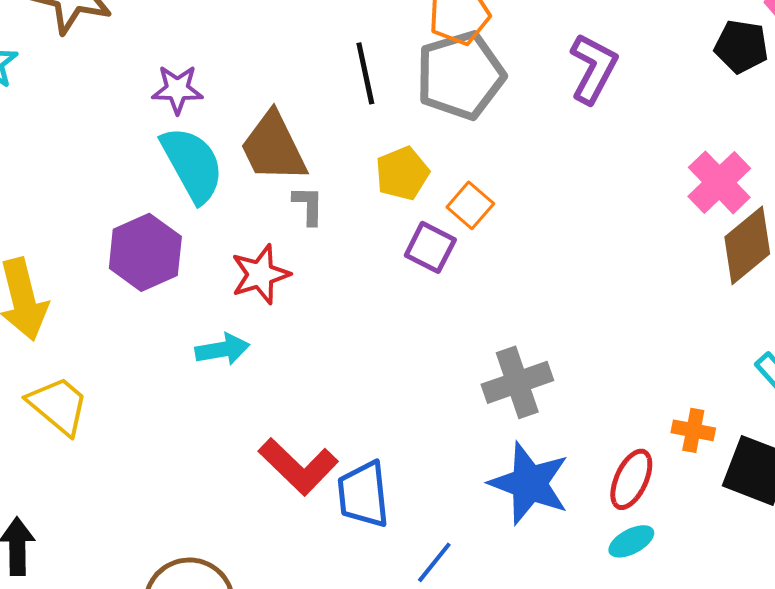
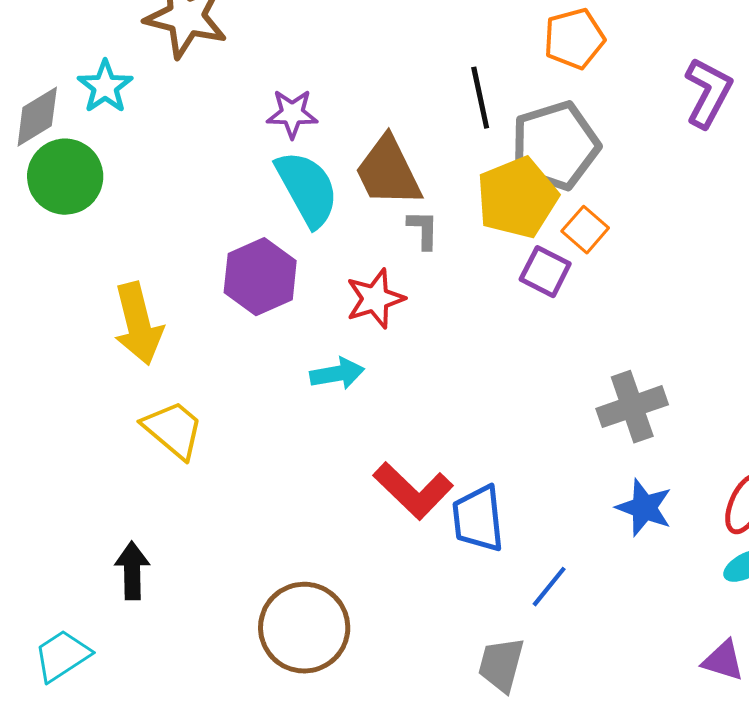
gray pentagon: (460, 75) -> (555, 146), moved
yellow pentagon: (402, 173) -> (517, 198), size x1.5
blue star: (529, 483) -> (644, 508), size x0.7

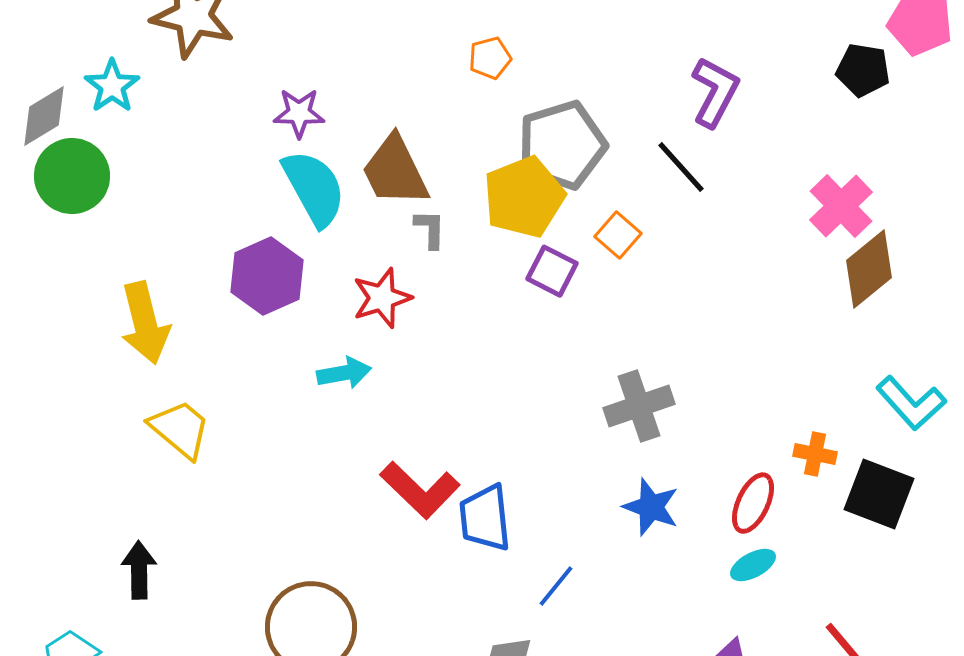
orange pentagon: (574, 39) -> (490, 58), moved, size x0.7
black line: (480, 98) -> (681, 167), moved, turned -30
orange square: (585, 230) -> (618, 235), moved

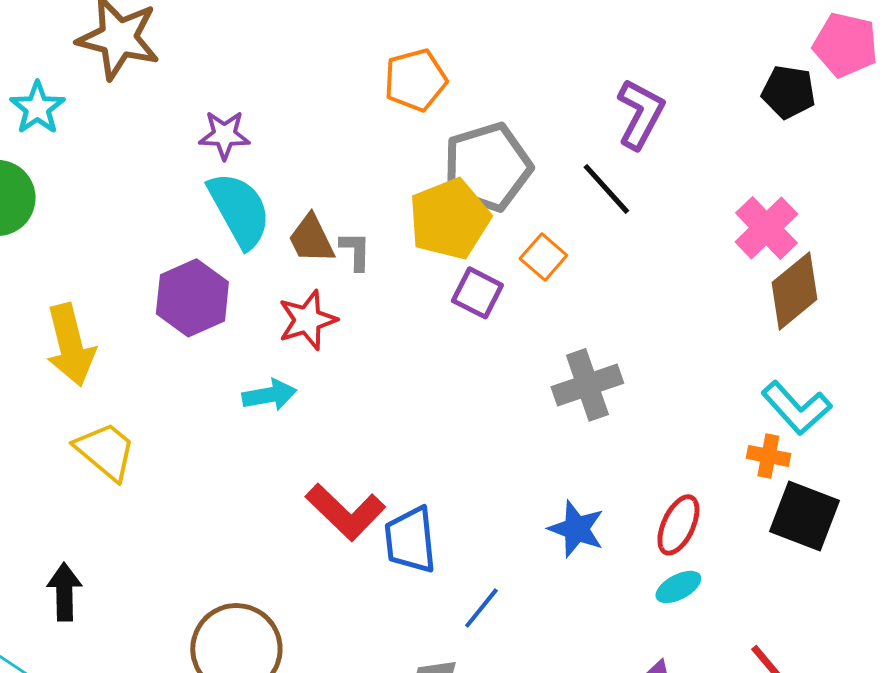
orange pentagon: (490, 58) -> (415, 80), size x1.5
brown trapezoid: (395, 171) -> (311, 239), moved, size x0.7
cyan L-shape: (911, 403) -> (796, 408), moved
gray cross: (639, 406) -> (587, 385), moved
orange cross: (815, 454) -> (768, 456), moved

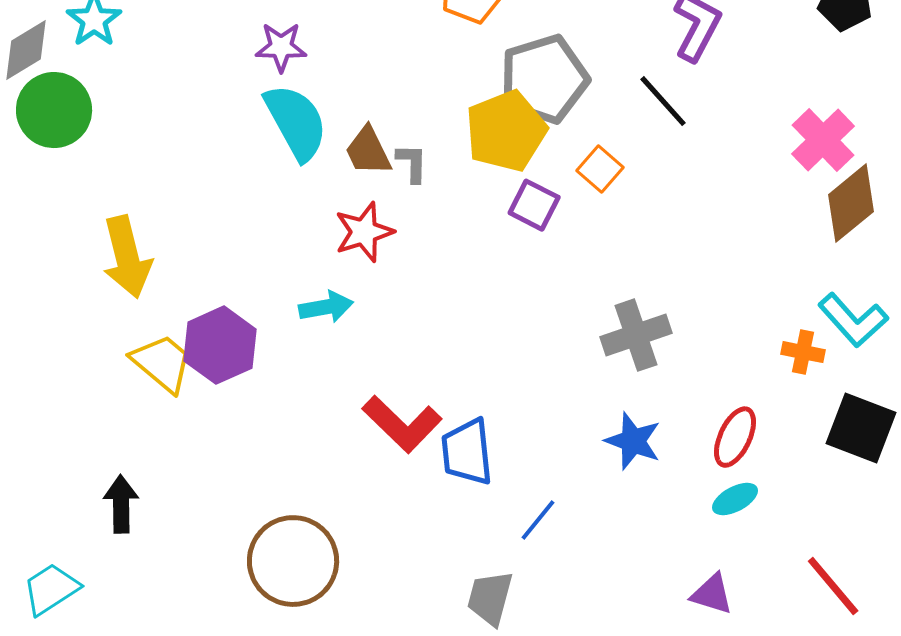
purple hexagon: (192, 298) -> (220, 345), moved
gray cross: (587, 385) -> (636, 335), moved
orange cross: (768, 456) -> (803, 352), moved

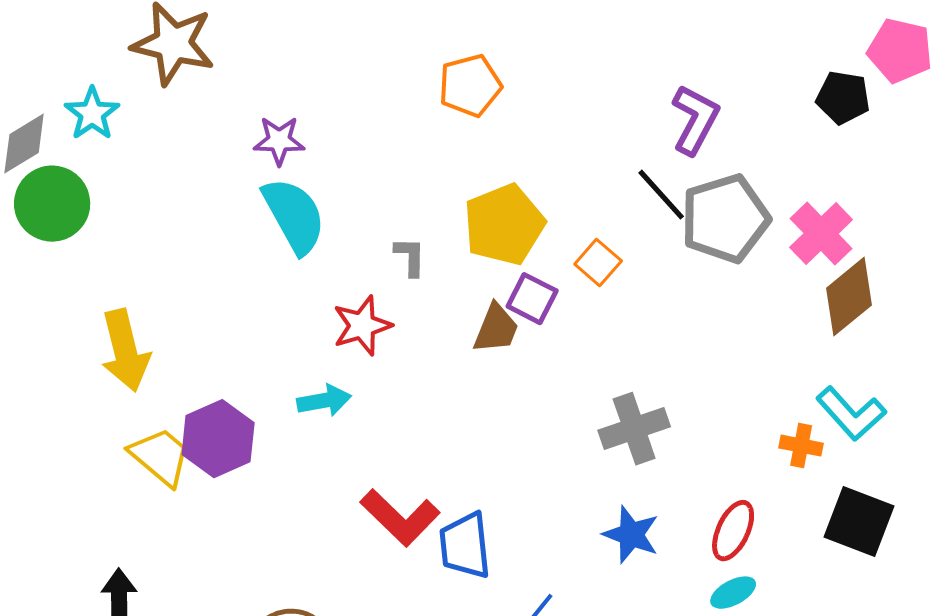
gray pentagon: (544, 79) -> (725, 219), moved
brown trapezoid: (368, 151) -> (496, 329), moved, turned -132

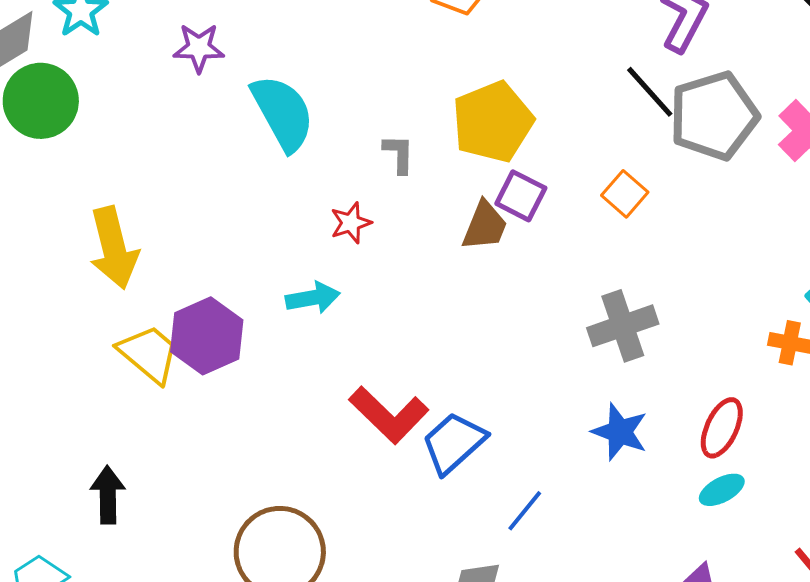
purple star: (279, 141) -> (199, 48), moved
orange square: (598, 263) -> (625, 194), moved
red star: (362, 326) -> (351, 223), size x0.7
blue trapezoid: (465, 546) -> (454, 443), turned 54

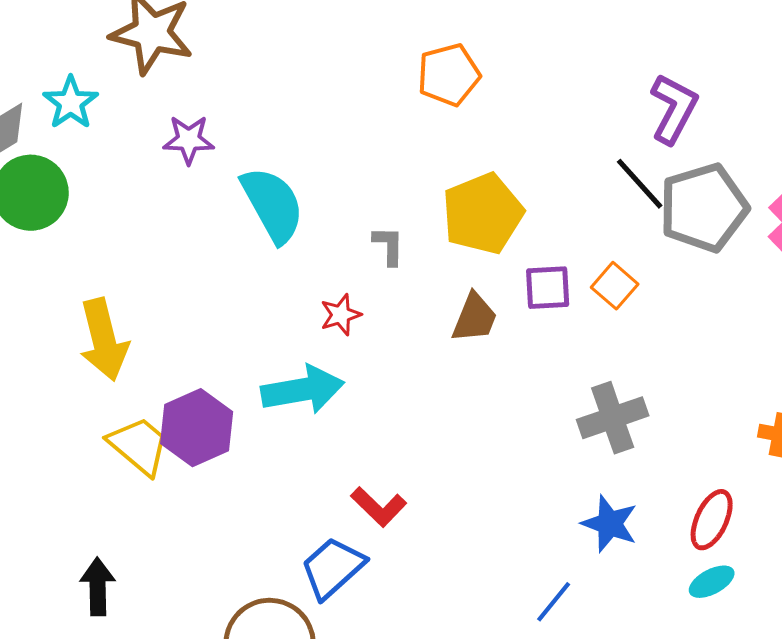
purple square: (521, 196) -> (548, 288), moved, turned -30
cyan arrow: (313, 298) -> (303, 390), size x1.5
red L-shape: (389, 415) -> (379, 507), size x0.7
blue trapezoid: (454, 443) -> (333, 568), moved
blue line: (525, 511) -> (554, 602), moved

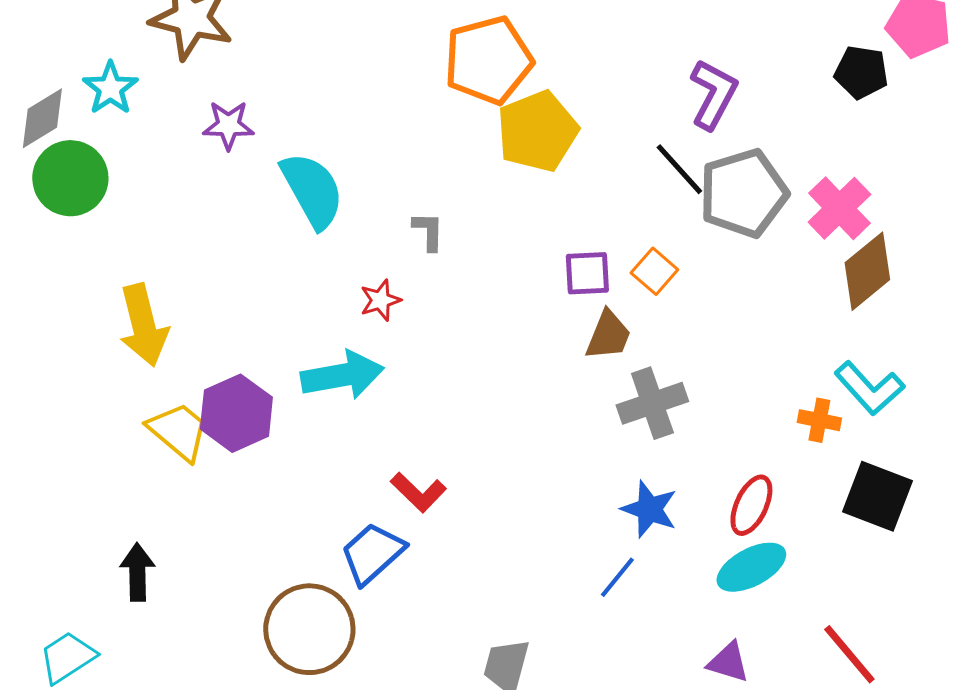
orange pentagon: (449, 75) -> (488, 60), size x1.4
yellow pentagon: (483, 214) -> (537, 131), moved
brown trapezoid: (475, 318) -> (608, 335), moved
cyan ellipse: (712, 582) -> (751, 567), size x1.5
blue line: (554, 602) -> (617, 577), moved

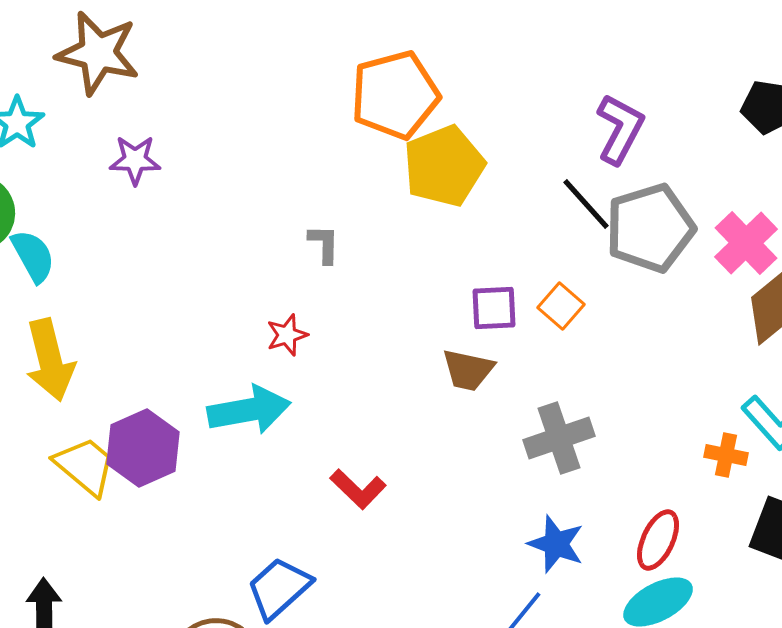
cyan semicircle: (312, 190) -> (33, 256), moved, size x0.7
gray L-shape: (428, 231) -> (324, 244), moved
brown trapezoid: (608, 335) -> (468, 370), moved, turned 80
red L-shape: (418, 492) -> (358, 489), moved

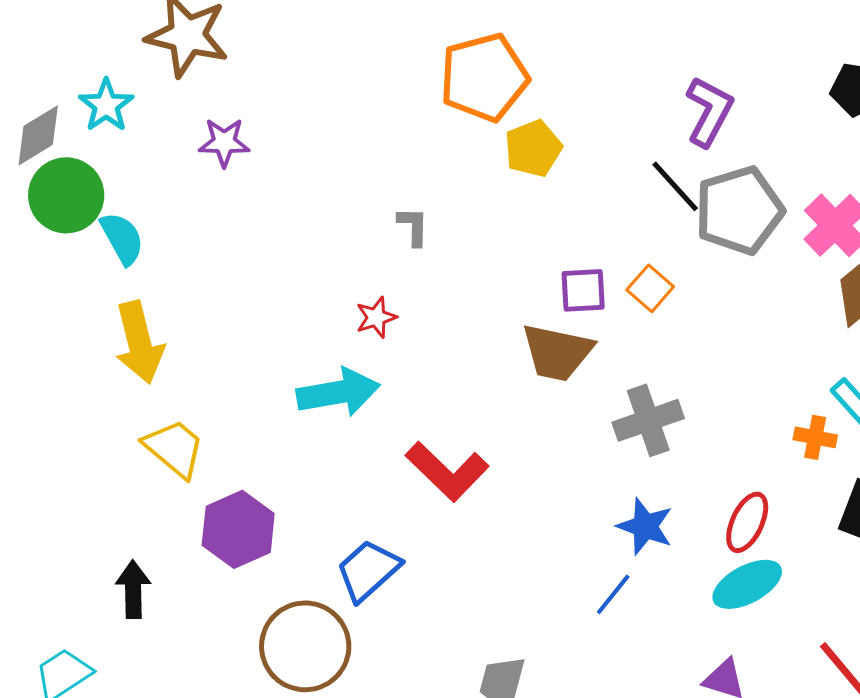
yellow pentagon: (444, 166) -> (533, 148), size x0.7
brown trapezoid: (468, 370) -> (557, 352), size x1.4
purple hexagon: (143, 448) -> (238, 529), moved
red L-shape: (358, 489) -> (447, 471), size x1.5

